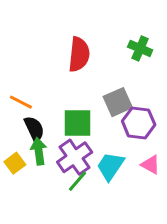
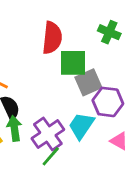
green square: (77, 123) -> (73, 63), moved
cyan trapezoid: (110, 166) -> (81, 126), moved

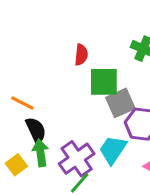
red semicircle: (52, 38) -> (81, 55), size x0.6

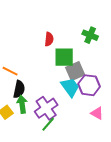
black semicircle: (36, 130) -> (19, 89), turned 36
cyan trapezoid: (113, 150) -> (70, 87), moved, turned 110

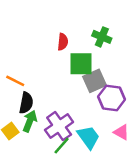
green cross: (90, 35) -> (102, 37), moved
cyan trapezoid: (70, 87) -> (88, 137), moved
green arrow: (22, 104) -> (30, 121), turned 30

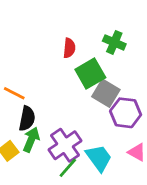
green square: (81, 64) -> (90, 73), turned -30
gray square: (94, 81) -> (106, 93), turned -35

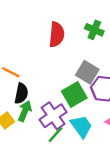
red semicircle: (69, 48) -> (57, 35), size x1.5
green square: (90, 73) -> (74, 95), moved

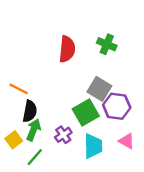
purple cross: (53, 116) -> (63, 135), size x0.6
cyan trapezoid: (81, 126) -> (93, 146), turned 35
green line: (55, 135) -> (35, 157), moved

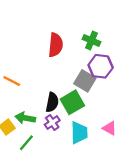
purple hexagon: (117, 106) -> (101, 66), moved
black semicircle: (30, 111) -> (52, 102), moved
green arrow: (34, 130) -> (25, 118), turned -102

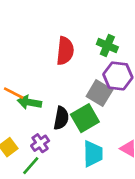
green arrow: (25, 118) -> (29, 102), moved
purple cross: (52, 123) -> (40, 143), moved

